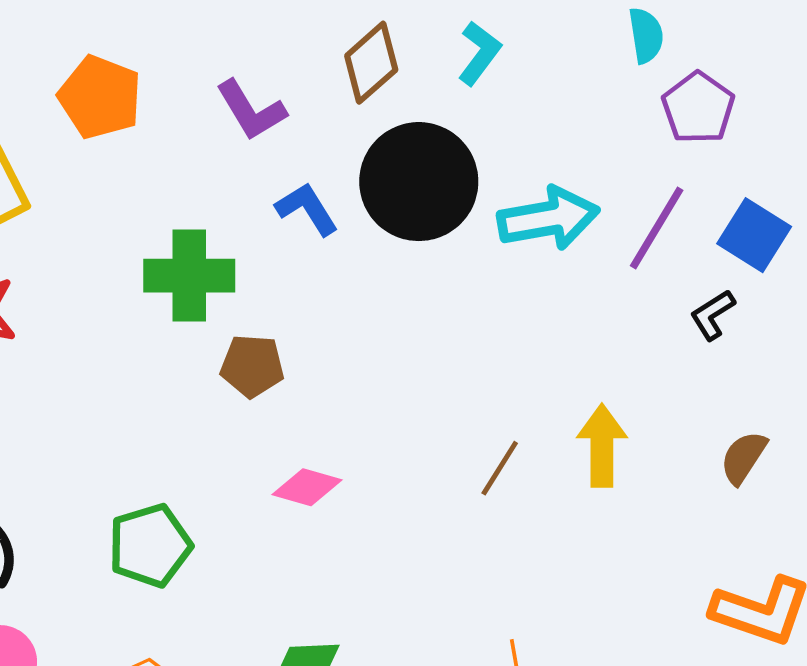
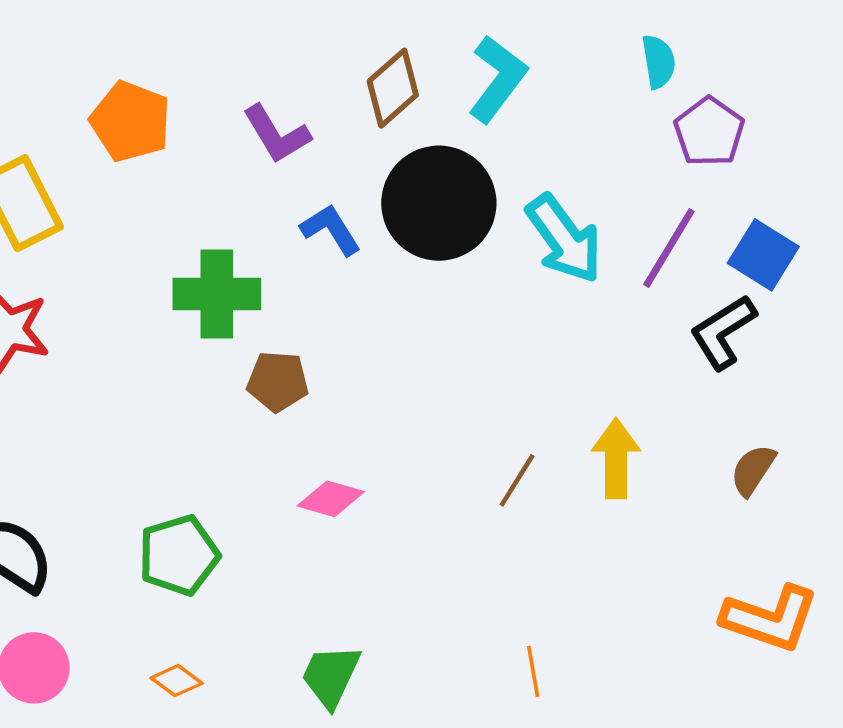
cyan L-shape: (479, 53) -> (498, 79), size x1.4
cyan arrow: (548, 218) -> (564, 239), turned 64
black L-shape: (713, 315) -> (723, 332), size x1.5

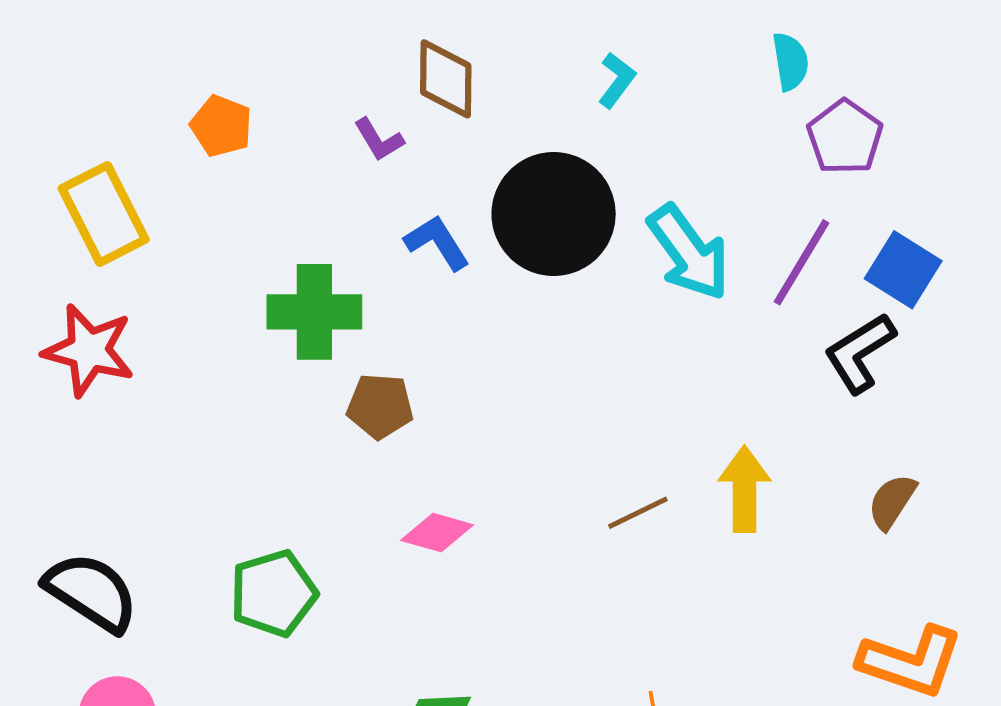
cyan L-shape: (498, 79) -> (617, 80), size x0.6
brown diamond: (393, 88) -> (446, 79), moved, turned -48
orange pentagon: (131, 121) -> (221, 126), size x0.7
purple L-shape: (277, 134) -> (379, 140), size x0.7
brown line: (517, 480) -> (638, 513), turned 32

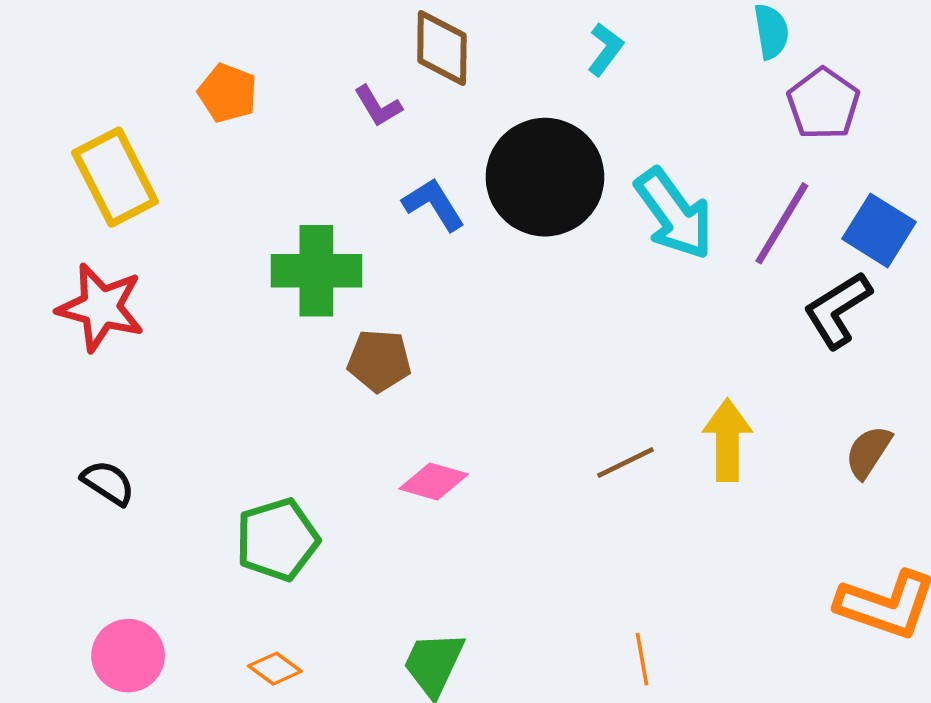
black semicircle: (91, 592) -> (108, 483), moved, size x0.6

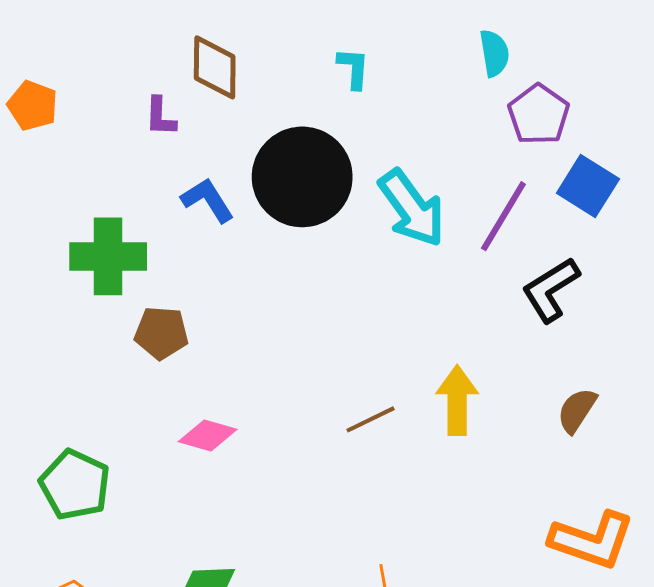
cyan L-shape: (605, 49) -> (353, 68), turned -33
purple L-shape: (378, 106) -> (160, 117), turned 33
blue square: (879, 230) -> (588, 186), moved
green pentagon: (277, 540) -> (75, 485), turned -30

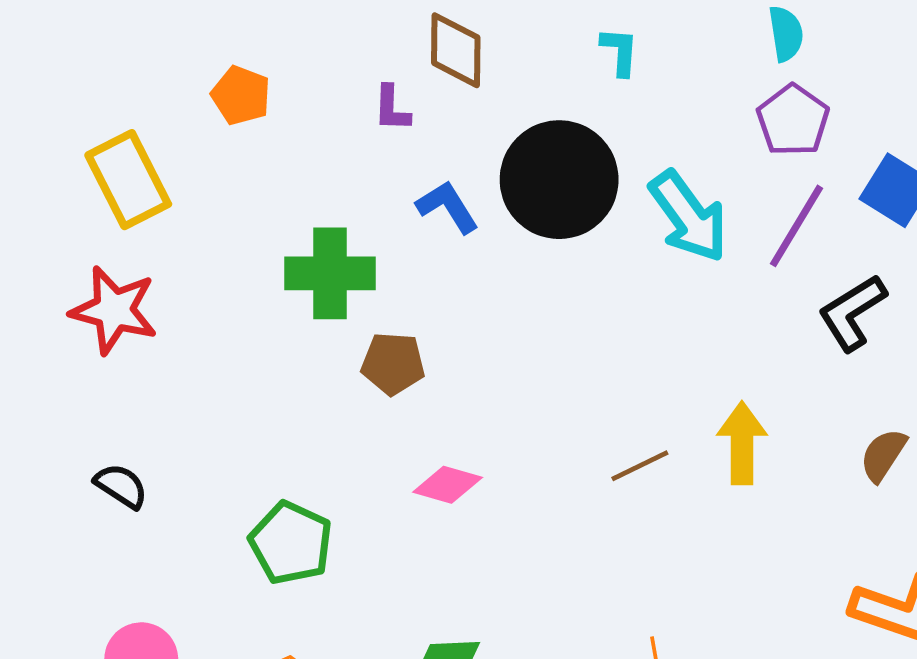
purple pentagon: (539, 115) -> (793, 120), moved

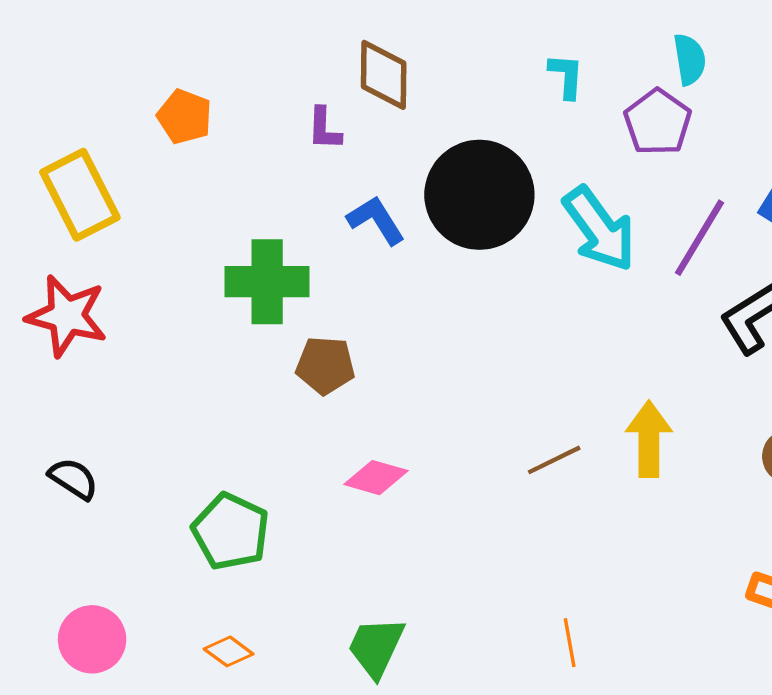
cyan L-shape: (620, 51) -> (566, 76), moved
purple pentagon: (793, 120) -> (658, 122), moved

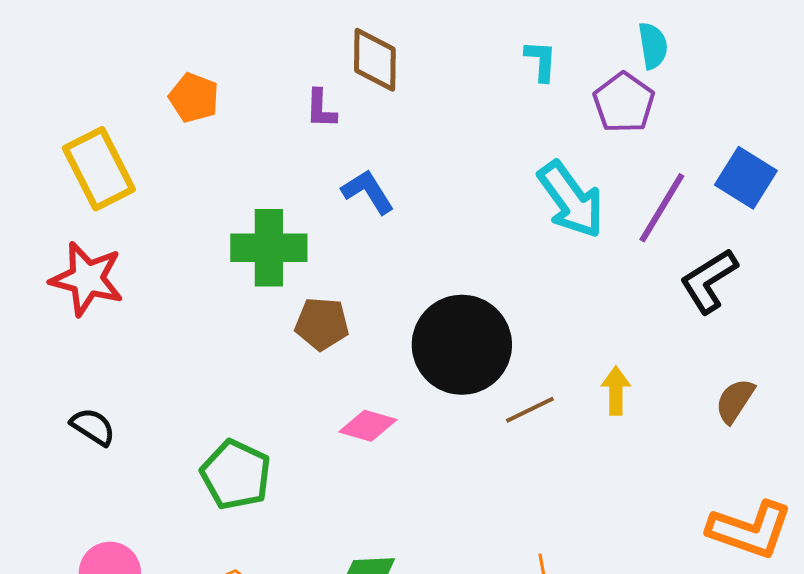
black circle: (479, 195) -> (462, 345), moved
yellow arrow: (649, 439) -> (616, 391), size x0.7

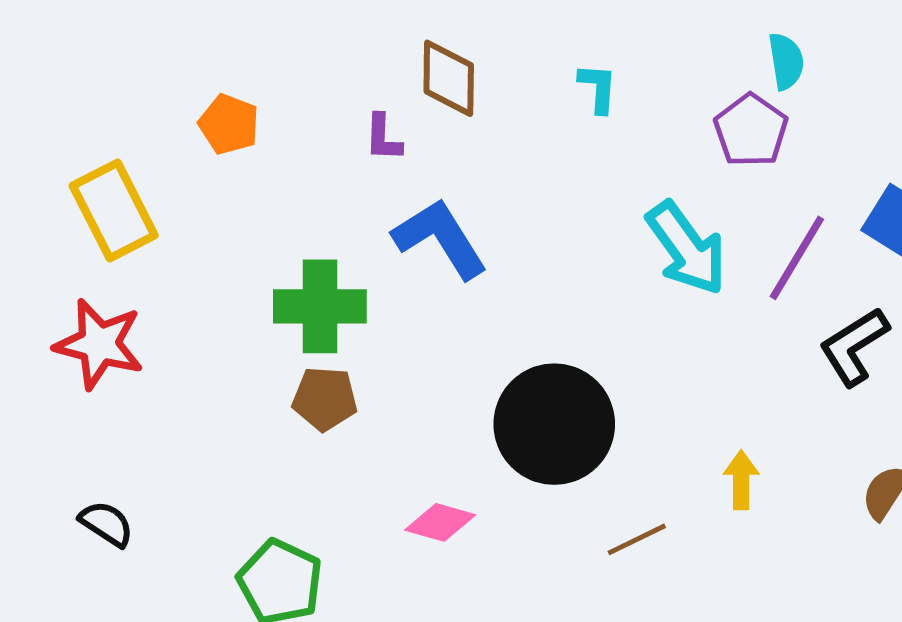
cyan L-shape: (541, 61) -> (598, 88), moved
blue L-shape: (368, 192) -> (440, 238), size x1.5
brown pentagon: (322, 324) -> (325, 399), moved
brown line: (530, 410) -> (637, 539), moved

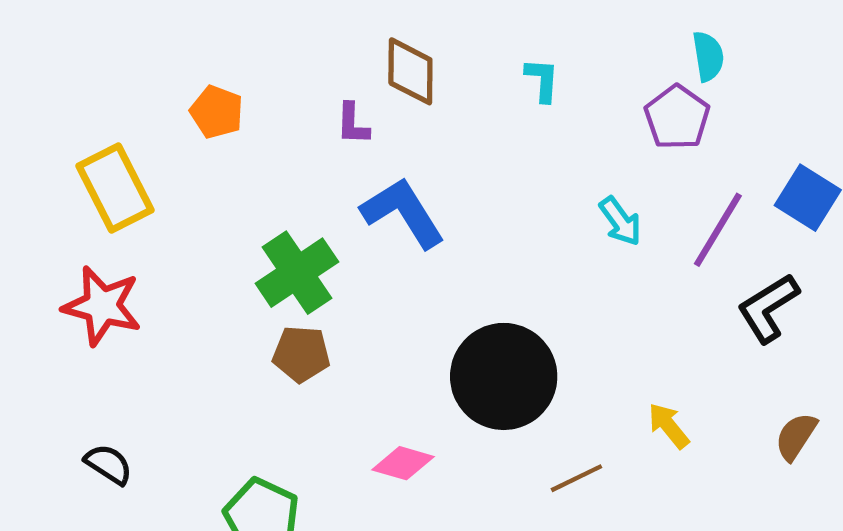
cyan arrow: (687, 248) -> (620, 221), size x0.6
green cross: (320, 306) -> (297, 273), turned -34
yellow arrow: (741, 480) -> (669, 426), turned -39

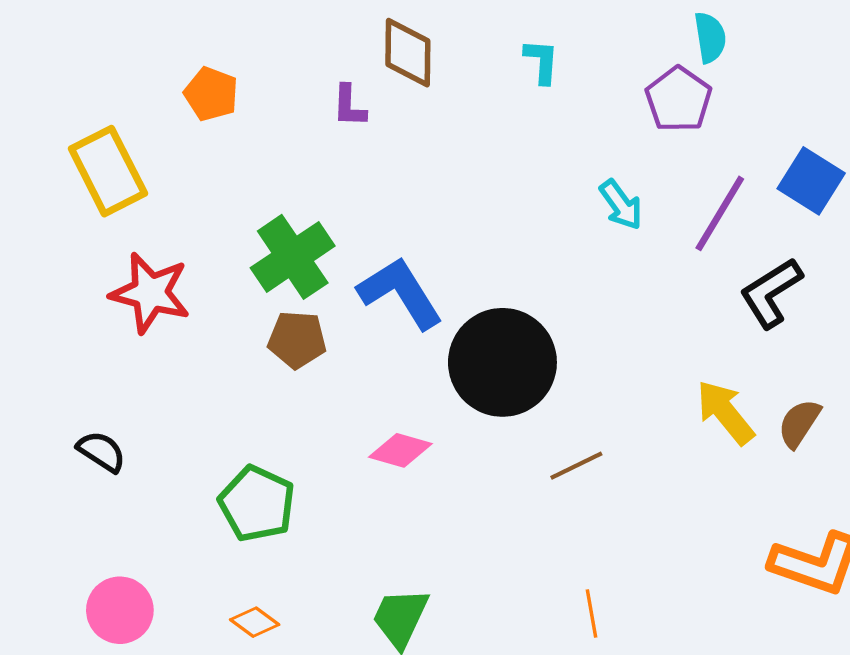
blue L-shape: (403, 213) -> (400, 293), moved
red star: (102, 306) -> (150, 293), moved
yellow arrow: (669, 426) -> (725, 412), moved, size x1.4

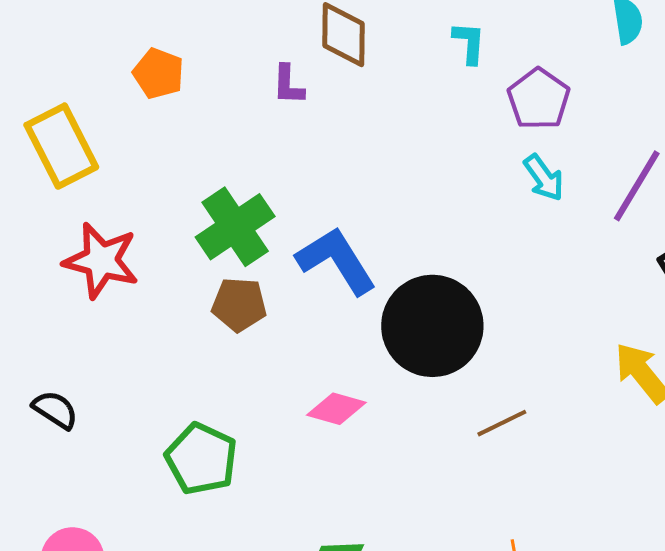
purple pentagon: (679, 99) -> (539, 99), moved

